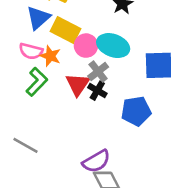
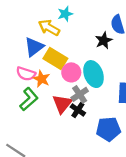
cyan ellipse: (113, 46) -> (94, 74), turned 45

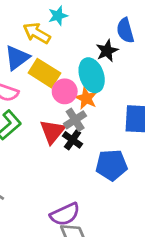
cyan ellipse: (94, 74) -> (92, 75), moved
orange star: (42, 79) -> (86, 98), moved

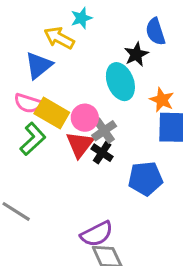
yellow rectangle: (44, 73) -> (52, 113), moved
pink circle: (65, 91) -> (85, 118), moved
orange star: (86, 98) -> (162, 100), moved

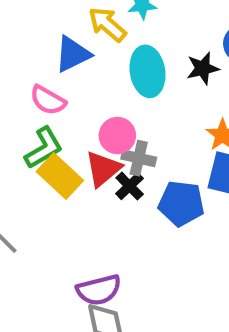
cyan ellipse: (120, 82) -> (147, 71), moved
yellow rectangle: (52, 113) -> (60, 176), moved
gray cross: (104, 131) -> (139, 158), turned 35
blue pentagon: (145, 179) -> (181, 203), moved

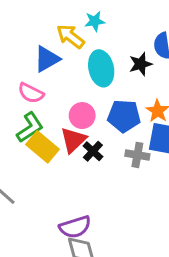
gray cross: (139, 158) -> (137, 155), moved
blue pentagon: (181, 203) -> (124, 116), moved

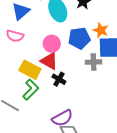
green L-shape: (30, 127) -> (31, 90), moved
red triangle: (73, 140) -> (49, 61), turned -36
black cross: (93, 151) -> (59, 79), moved

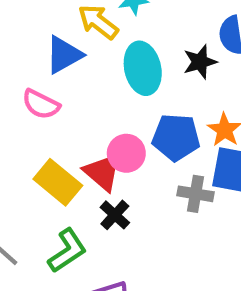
pink circle: (52, 44) -> (126, 153), moved
green L-shape: (31, 90) -> (67, 251), moved

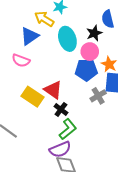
pink circle: (126, 153) -> (90, 52), moved
gray cross: (195, 194) -> (98, 96), turned -35
green L-shape: (67, 251) -> (68, 129), moved

